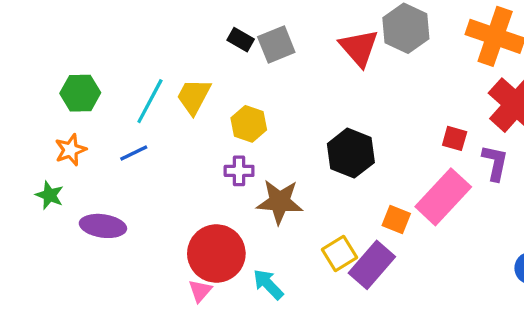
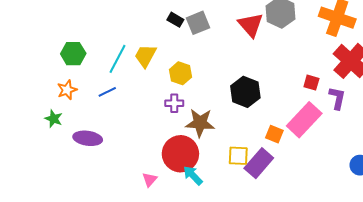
red circle: (216, 254) -> (180, 154), moved
yellow square: (339, 254) -> (238, 156), turned 35

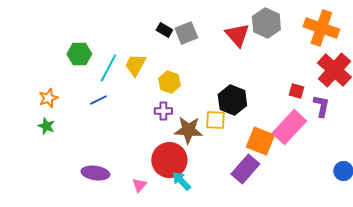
green hexagon: (73, 54) -> (79, 54), moved
orange star: (67, 90) -> (48, 98), moved
orange square: (274, 134) -> (260, 141), size x1.6
purple ellipse: (88, 138) -> (95, 173), moved
yellow square: (238, 156) -> (215, 120), moved

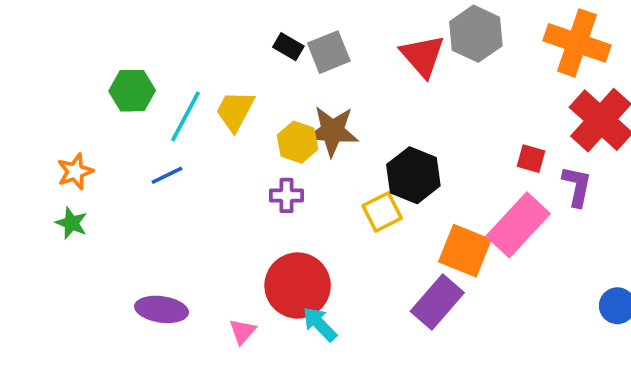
yellow square: (215, 120) -> (382, 212), turned -30
brown star: (188, 130) -> (332, 131), moved

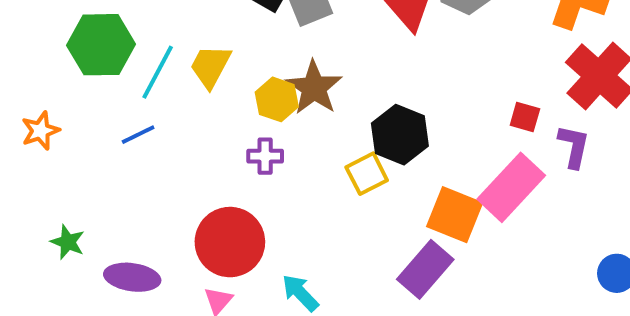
green hexagon: (132, 91) -> (101, 45), size x1.4
brown star: (332, 131) -> (314, 88), turned 30
green star: (71, 223) -> (68, 242), moved
red circle: (298, 286) -> (230, 242), moved

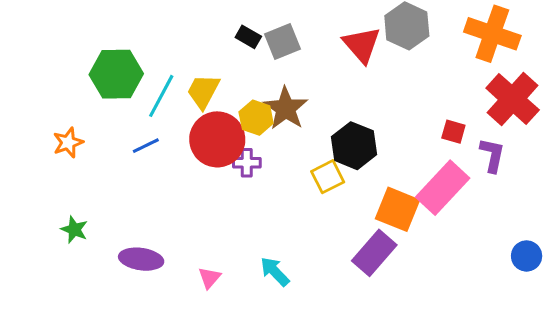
green star: (68, 242) -> (74, 230), moved
red circle: (230, 242) -> (217, 139), moved

